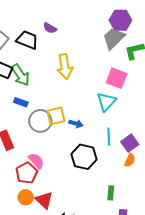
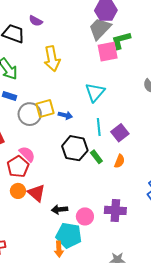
pink square: (117, 78) -> (108, 52), moved, turned -30
orange semicircle: (130, 160) -> (119, 161), moved
green rectangle: (111, 193) -> (96, 157), moved, turned -40

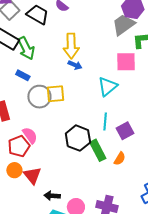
pink square: (108, 52) -> (126, 62), moved
blue arrow: (65, 115) -> (75, 65), moved
green rectangle: (96, 157) -> (98, 150), size x1.5

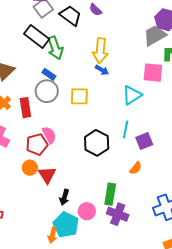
gray circle: (39, 97) -> (47, 91), moved
green rectangle: (98, 150) -> (110, 194), moved, turned 30
black arrow: (52, 196) -> (64, 197), turned -84

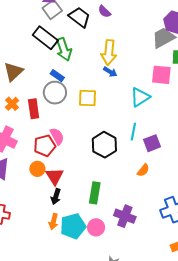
green rectangle: (110, 194) -> (95, 193), moved
black arrow: (64, 197) -> (56, 197), moved
pink circle: (87, 211) -> (96, 227), moved
cyan pentagon: (66, 225) -> (73, 226), turned 30
orange arrow: (53, 235) -> (53, 222), moved

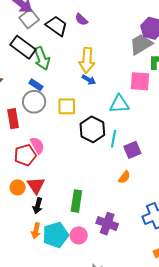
cyan triangle: (140, 97) -> (119, 104), turned 30
black hexagon: (104, 145) -> (92, 129), moved
orange circle: (37, 169) -> (18, 187), moved

